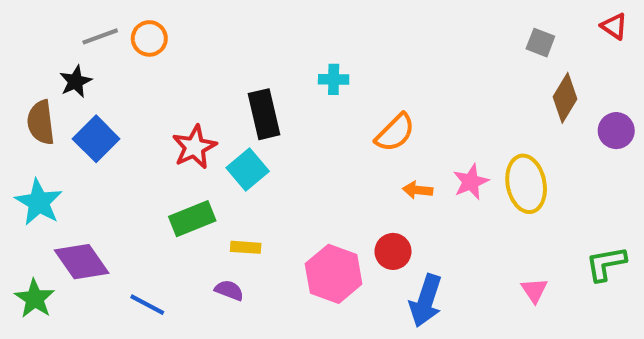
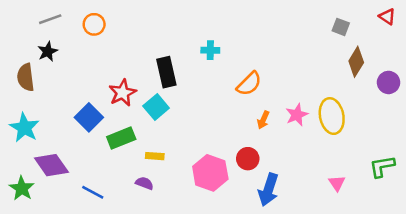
gray line: (100, 36) -> (50, 19), moved
blue square: (96, 139) -> (89, 117), moved
orange arrow: (418, 190) -> (263, 120), turned -72

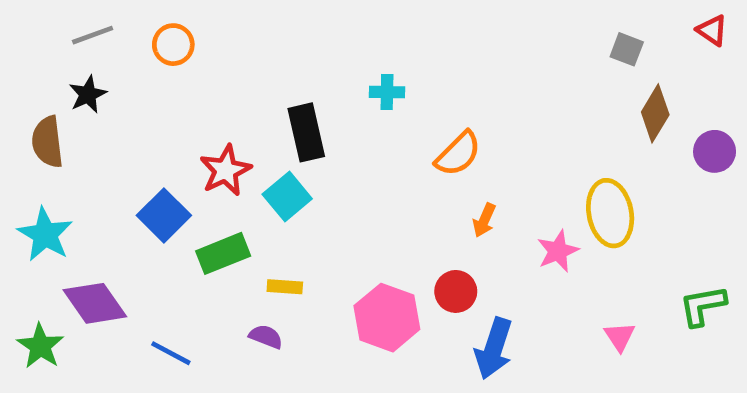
pink star: (297, 115) -> (558, 251), moved

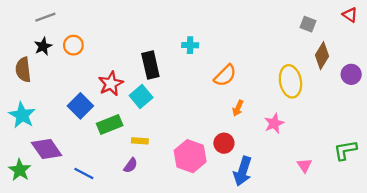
orange circle: (173, 45) -> (73, 45), moved
yellow ellipse: (610, 213) -> (290, 81), moved
purple semicircle: (266, 337) -> (131, 165), turned 105

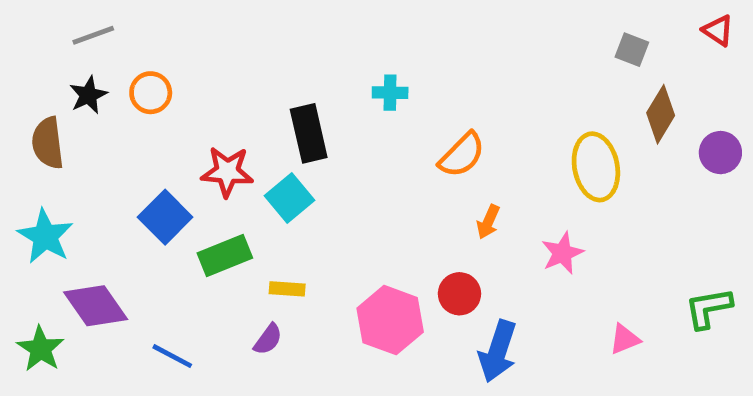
red star: (111, 84) -> (227, 172), turned 30
pink triangle: (304, 165) -> (625, 339), turned 42

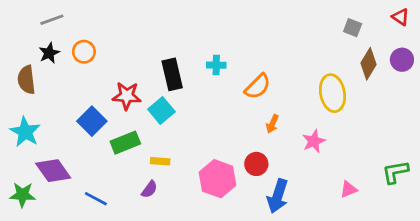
cyan cross: (390, 93) -> (216, 65), moved
purple circle: (720, 153) -> (402, 60), moved
green star: (41, 349) -> (22, 195), turned -30

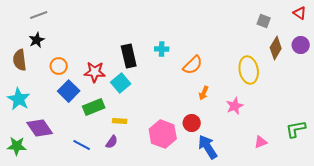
orange circle: (84, 52) -> (59, 66), moved
blue arrow: (278, 196) -> (208, 147), turned 130
blue line: (96, 199) -> (82, 145), moved

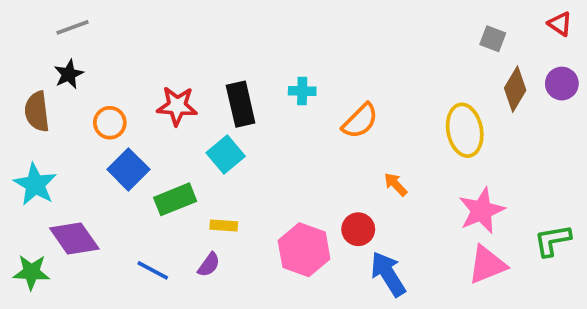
red star: (95, 72) -> (177, 106), moved
orange arrow: (204, 93) -> (396, 184), moved, turned 112
pink star: (235, 106) -> (482, 211), moved, size x1.4
pink triangle: (261, 142) -> (487, 265), size x1.6

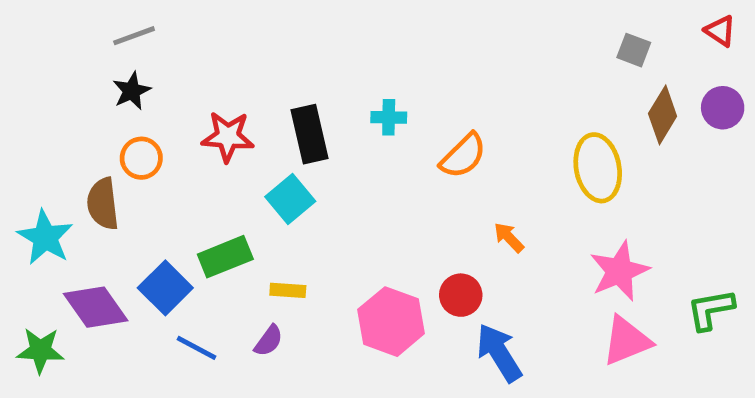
gray line: (72, 27) -> (134, 36), moved
black star: (69, 74) -> (132, 91), moved
brown semicircle: (37, 112) -> (103, 204), moved
blue square: (128, 169) -> (165, 288), moved

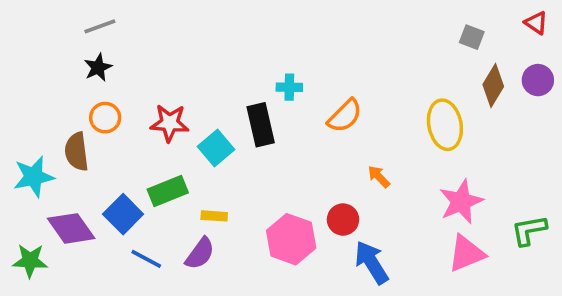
black rectangle: (309, 134) -> (261, 125), moved
red star: (228, 137) -> (170, 123), moved
cyan star: (45, 237) -> (34, 177), turned 30
purple semicircle: (269, 341) -> (200, 254), size x1.4

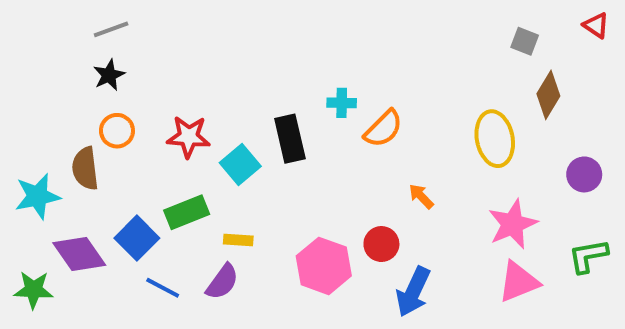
purple circle: (538, 80) -> (584, 174), moved
cyan cross: (289, 87) -> (342, 103), moved
blue arrow: (372, 262) -> (413, 292), turned -123

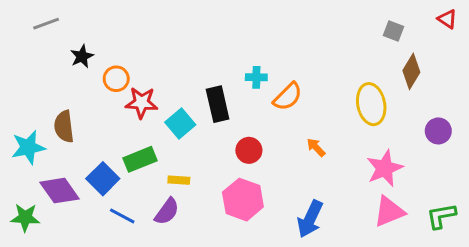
gray line: (111, 29) -> (46, 24), moved
orange circle: (117, 131) -> (116, 79), moved
red circle: (381, 244) -> (249, 150), moved
green L-shape: (588, 256) -> (441, 216), moved

